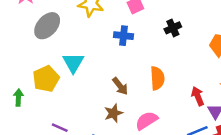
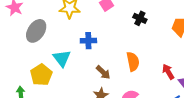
black cross: (173, 28) -> (140, 18), turned -32
blue cross: (124, 36) -> (88, 41), moved

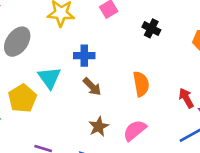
brown arrow: (103, 72) -> (92, 87), moved

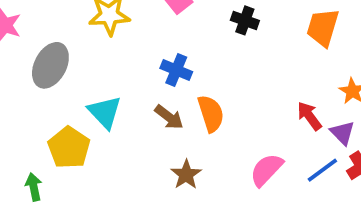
blue cross: (84, 56) -> (176, 70), moved, turned 30
orange semicircle: (141, 84) -> (211, 114), moved
pink semicircle: (135, 130) -> (266, 170), moved

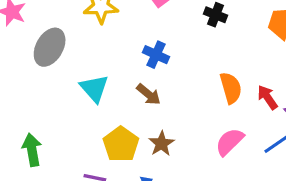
orange semicircle: (211, 114) -> (231, 88), moved
yellow pentagon: (69, 148) -> (121, 144), moved
green arrow: (34, 187) -> (32, 150), size x1.4

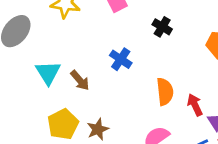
blue cross: (156, 55) -> (121, 59), moved
brown arrow: (149, 94) -> (80, 80), moved

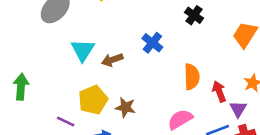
brown arrow: (80, 80) -> (112, 60), turned 108
brown star: (98, 129) -> (125, 107), turned 30

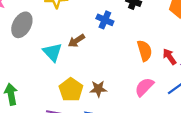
blue cross: (152, 43) -> (105, 20), moved
brown arrow: (112, 60) -> (76, 41), moved

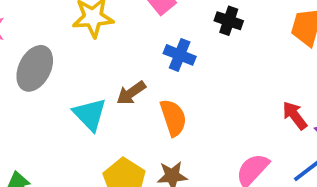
orange semicircle: (145, 51) -> (173, 118), moved

